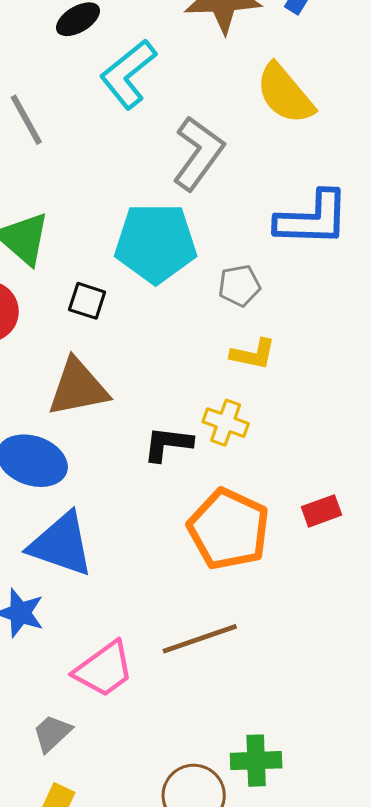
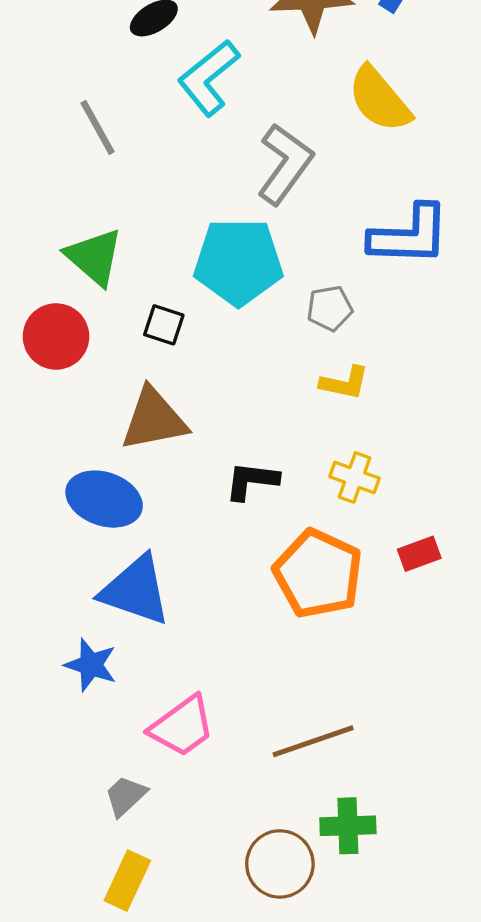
yellow cross: (226, 423) -> (355, 477), moved
brown line: (200, 639) -> (313, 741), moved

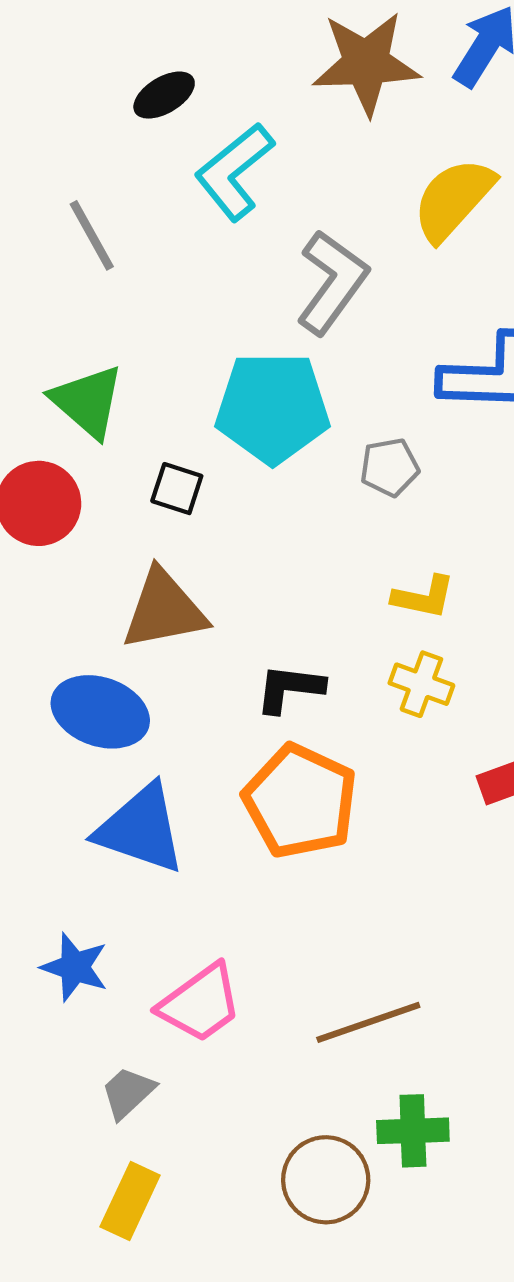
yellow semicircle: (379, 99) -> (453, 199), turned 82
yellow L-shape: (345, 383) -> (424, 597), moved
orange pentagon: (318, 574) -> (300, 801), moved
blue star: (91, 665) -> (75, 967), moved

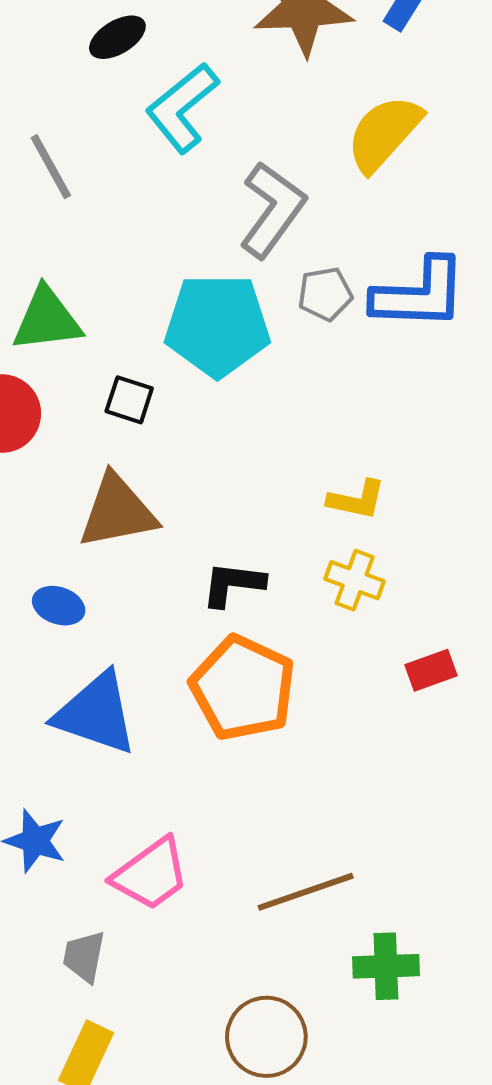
green triangle: (88, 401) -> (47, 319), turned -48
gray pentagon: (390, 467) -> (325, 294), moved
blue ellipse: (100, 712) -> (59, 606), size x0.6
gray trapezoid: (128, 1093) -> (84, 956), turned -36
green cross: (413, 1131) -> (386, 966), moved

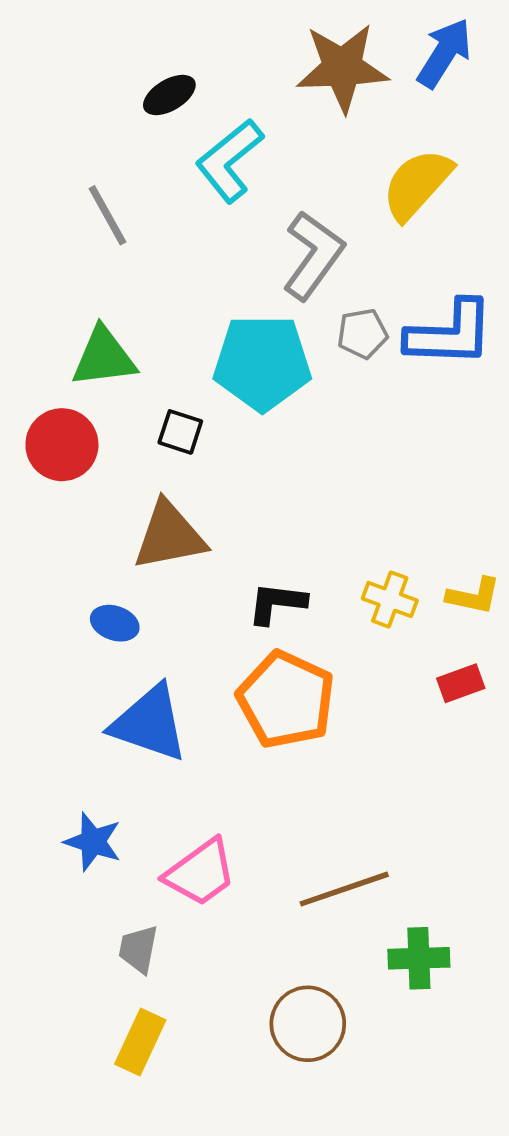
yellow L-shape: (357, 500) -> (474, 596), moved

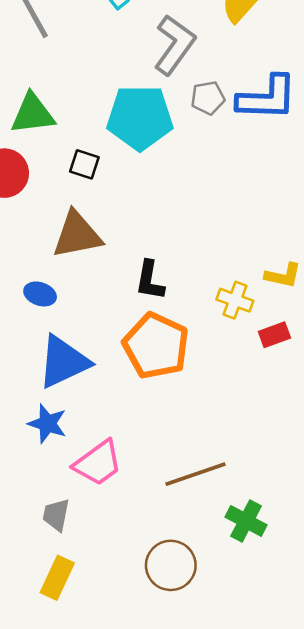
yellow cross: (390, 599) -> (235, 300), moved
black L-shape: (277, 603) -> (150, 280), turned -87
blue triangle: (149, 723) -> (63, 362), turned -44
blue star: (93, 842) -> (47, 424), moved
green cross: (419, 958) -> (246, 521), turned 30

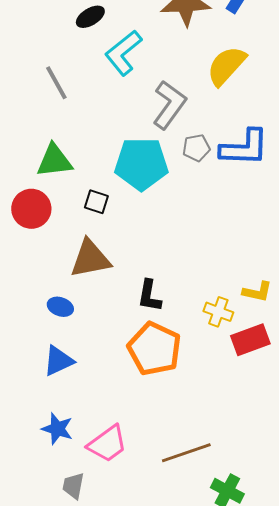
red rectangle: (274, 335) -> (250, 340), size x1.5
blue triangle: (63, 362) -> (58, 361), moved, size x0.7
blue star: (47, 424) -> (57, 429), moved

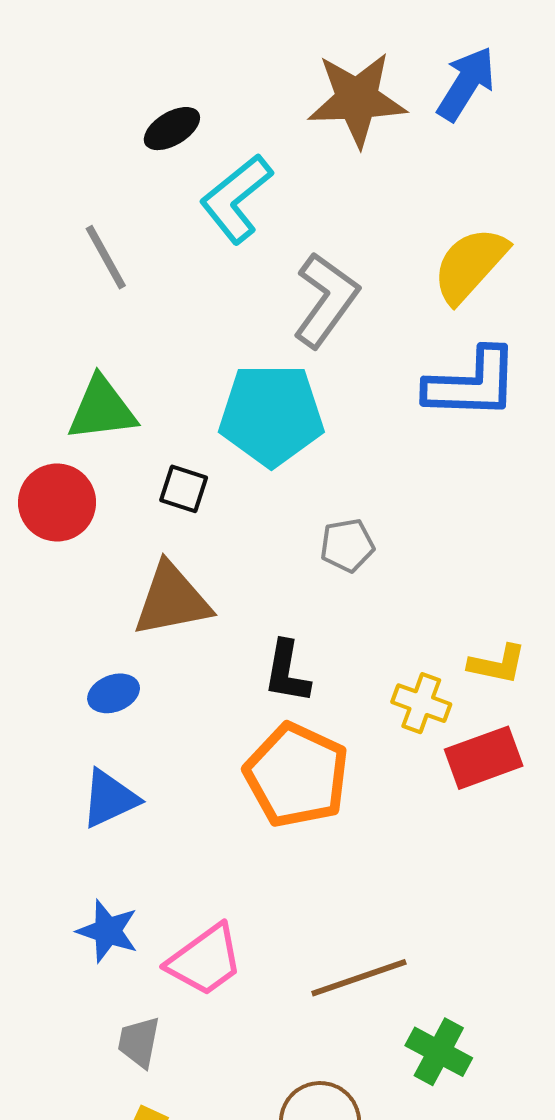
yellow semicircle: (226, 66) -> (470, 265), moved
gray pentagon: (196, 148) -> (347, 545), moved
blue ellipse: (60, 307) -> (114, 693), turned -40

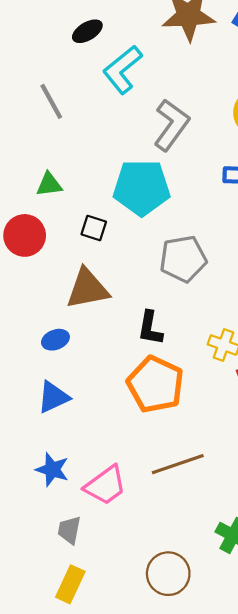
green triangle: (102, 409) -> (49, 184), size x0.7
gray pentagon: (347, 545) -> (183, 259), size x1.6
brown line: (359, 978) -> (178, 464), moved

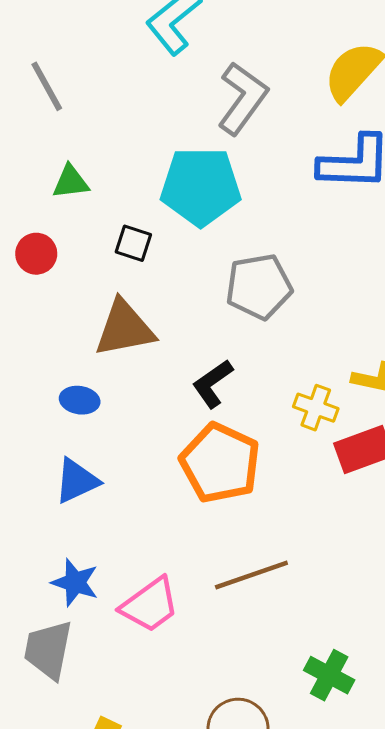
gray line: (51, 101) -> (47, 86), moved
red circle: (25, 235) -> (36, 254), size x0.7
black L-shape: (150, 328) -> (213, 384), turned 45
blue ellipse: (55, 340) -> (80, 400), turned 30
gray trapezoid: (69, 530) -> (48, 650), moved, size x1.5

